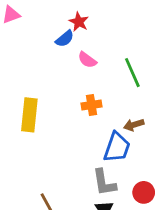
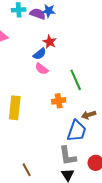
pink semicircle: (87, 60) -> (42, 69), moved
green line: (132, 73) -> (76, 80), moved

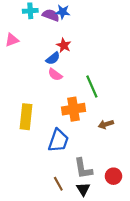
orange cross: (59, 101) -> (73, 109), size x1.5
blue trapezoid: (77, 131) -> (58, 140), moved
brown line: (27, 170) -> (58, 184), moved

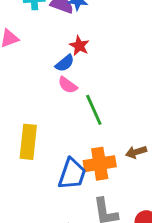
green line: (92, 86) -> (94, 110), moved
orange cross: (73, 109) -> (100, 164), moved

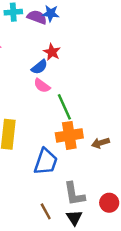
orange cross: (100, 164) -> (69, 135), moved

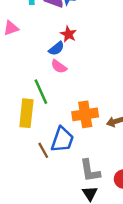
green line: (64, 107) -> (41, 92), moved
brown line: (46, 211) -> (43, 150), moved

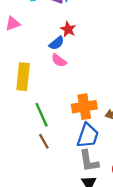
green line: (41, 92) -> (42, 115), moved
yellow rectangle: (26, 113) -> (23, 77), moved
blue trapezoid: (62, 140) -> (88, 136), moved

